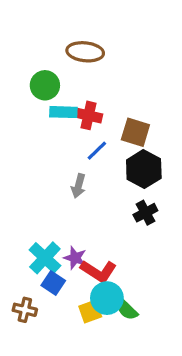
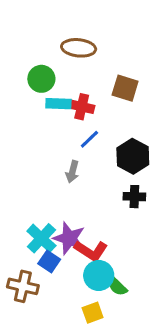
brown square: (135, 132) -> (125, 88), moved
black cross: (145, 213) -> (134, 197), turned 30
purple star: (75, 258) -> (69, 238), size x1.5
brown cross: (25, 310) -> (23, 286), size x1.4
yellow square: (90, 311) -> (93, 313), moved

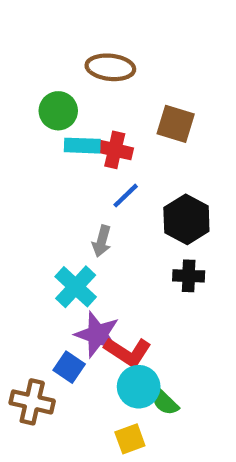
cyan cross: (41, 238) -> (76, 287), moved

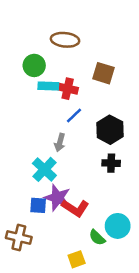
blue square: (69, 367) -> (38, 205), moved, turned -30
cyan circle: (139, 387) -> (118, 226), moved

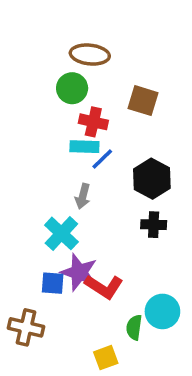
green circle: (34, 65) -> (72, 88), moved
cyan rectangle: (48, 86) -> (84, 147), moved
green semicircle: (97, 237) -> (134, 327), turned 54

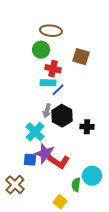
black hexagon: (152, 179) -> (62, 116), moved
brown cross: (26, 327) -> (15, 185), turned 30
yellow square: (106, 358) -> (60, 202), turned -32

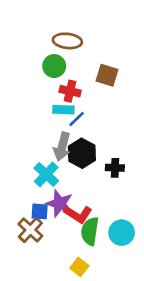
gray arrow: (47, 111) -> (62, 147), size x1.5
brown cross: (15, 185) -> (30, 230), moved
green semicircle: (76, 185) -> (90, 231), moved, size x1.5

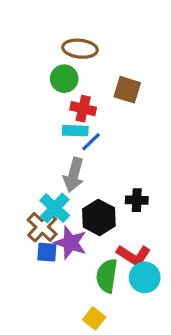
black hexagon: (82, 153) -> (99, 217), moved
red L-shape: (78, 214) -> (134, 255), moved
brown cross: (30, 230) -> (42, 227), moved

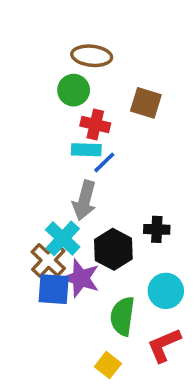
blue square: (47, 252) -> (54, 289), size x1.4
red L-shape: (134, 255) -> (164, 345), moved, turned 124
cyan circle: (145, 277) -> (166, 291), moved

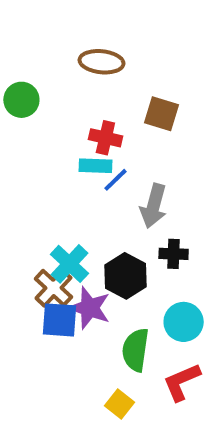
green circle: (74, 90) -> (21, 100), moved
gray arrow: (84, 200) -> (154, 206), moved

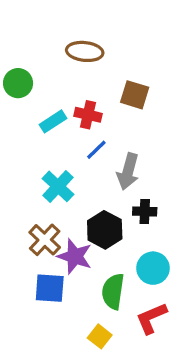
cyan rectangle: (95, 166) -> (53, 121), moved, turned -35
cyan cross: (69, 264) -> (58, 186), moved
blue square: (59, 320) -> (50, 288), moved

